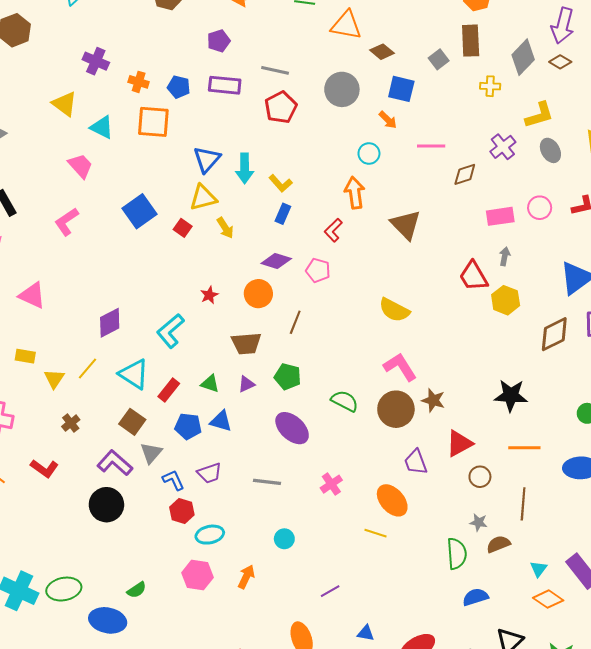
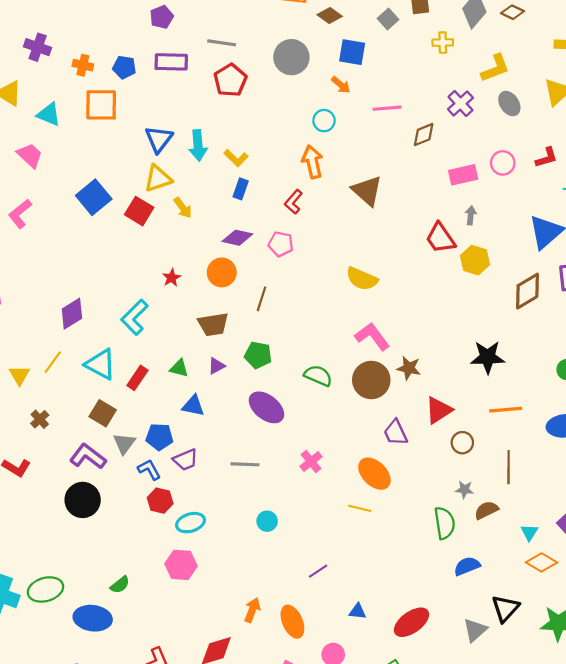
red square: (183, 228) -> (139, 211), size x1.5
blue pentagon: (188, 426) -> (159, 437), moved
orange arrow: (246, 577) -> (252, 610), moved

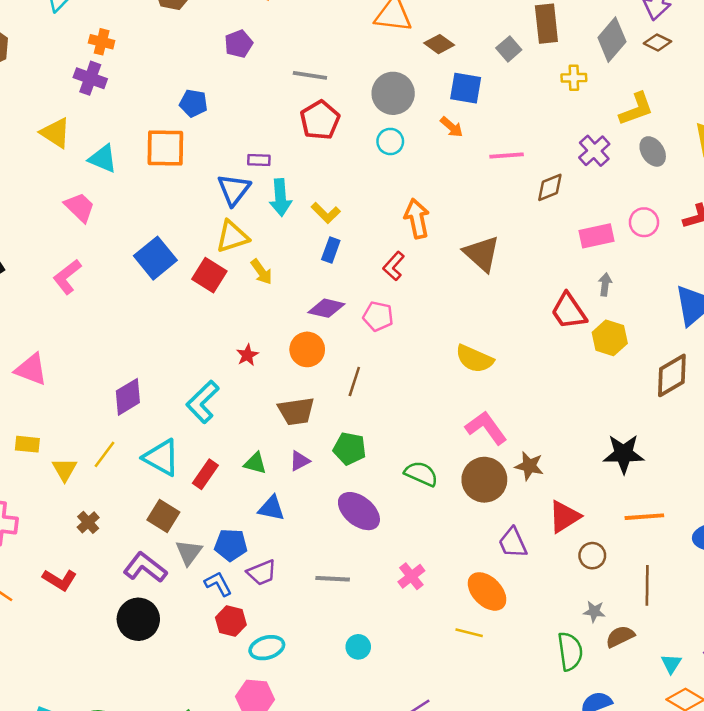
purple rectangle: (171, 62) -> (259, 160), moved, size x0.6
orange cross: (83, 65) -> (102, 42), moved
cyan circle: (324, 121) -> (390, 141), moved

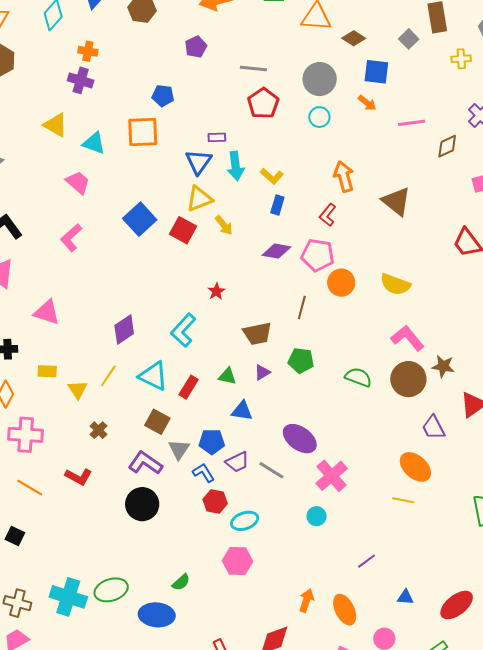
pink pentagon: (378, 316) -> (318, 255), size x1.4
orange circle: (307, 349) -> (341, 283), moved
purple ellipse: (359, 511) -> (300, 439), moved
pink cross: (411, 576) -> (332, 476), moved, size x1.5
gray line: (333, 579) -> (271, 470), moved, turned 32

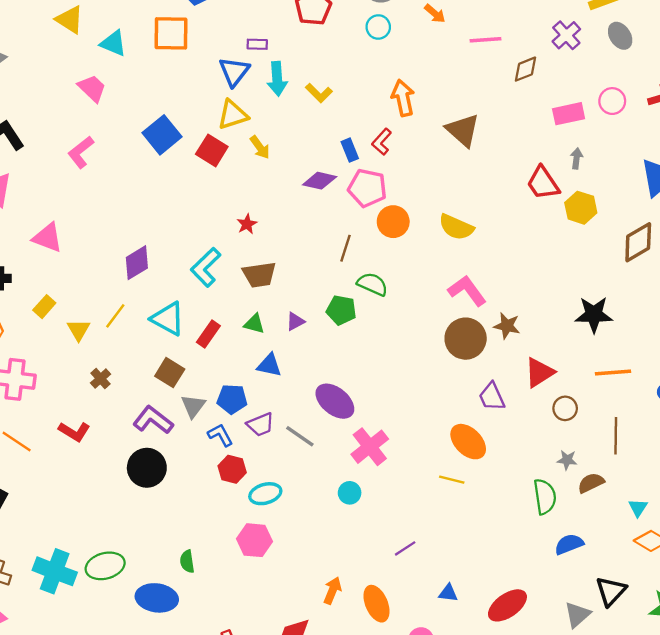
blue rectangle: (277, 205) -> (350, 150), moved, turned -42
brown trapezoid: (257, 334) -> (259, 275), moved
yellow rectangle: (47, 371) -> (44, 307), turned -54
green semicircle: (358, 377) -> (373, 284), moved
green semicircle: (181, 582) -> (187, 561), turned 120

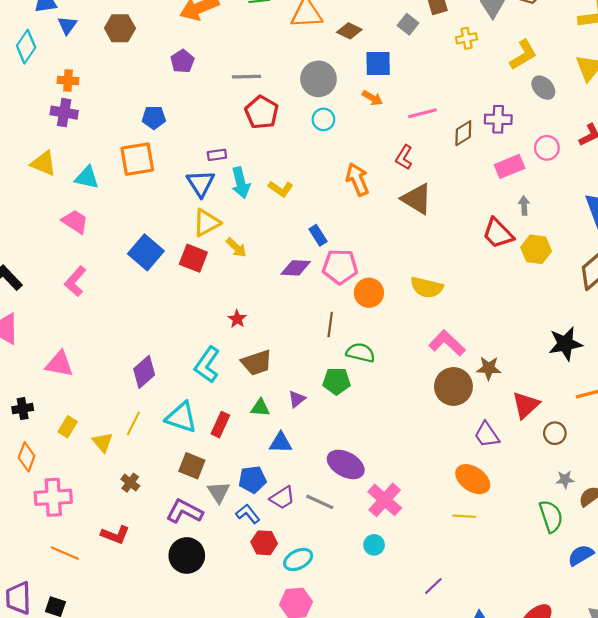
purple cross: (566, 35) -> (498, 119), moved, turned -36
red L-shape: (382, 142) -> (404, 157), moved

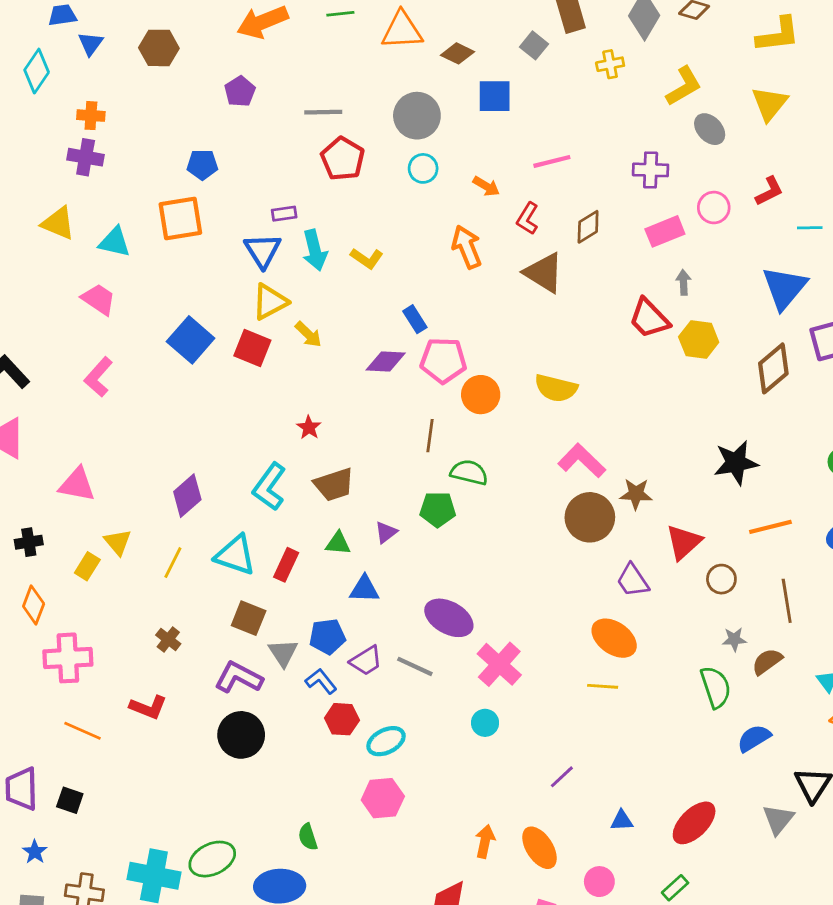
orange arrow: (372, 98) -> (486, 186), moved
brown diamond: (463, 133) -> (588, 227), moved
yellow triangle: (103, 442) -> (118, 542), moved

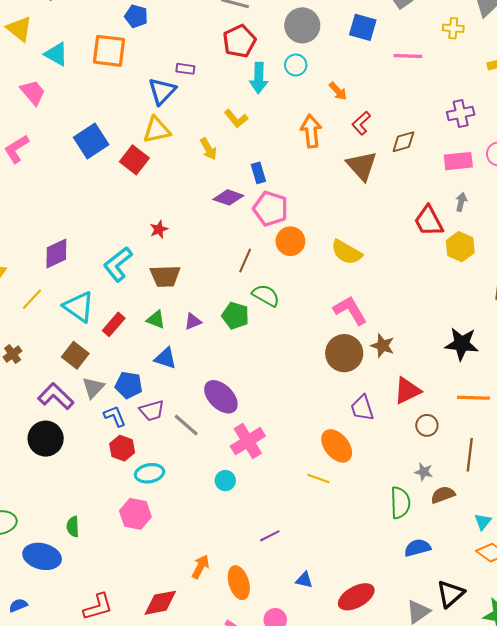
pink line: (552, 161) -> (408, 56), moved
purple cross: (651, 170) -> (461, 113), turned -30
cyan arrow: (315, 250) -> (259, 78), moved
yellow arrow: (308, 334) -> (208, 149), moved

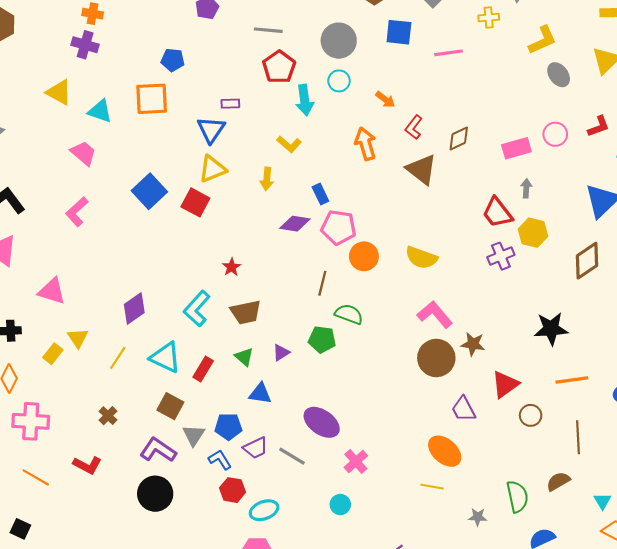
purple cross: (461, 113) -> (501, 256), moved
yellow arrow: (208, 149) -> (267, 179), turned 45
green triangle: (156, 320) -> (244, 357), turned 30
pink cross: (248, 441) -> (356, 462), size x0.7
gray star: (424, 472) -> (478, 517), moved

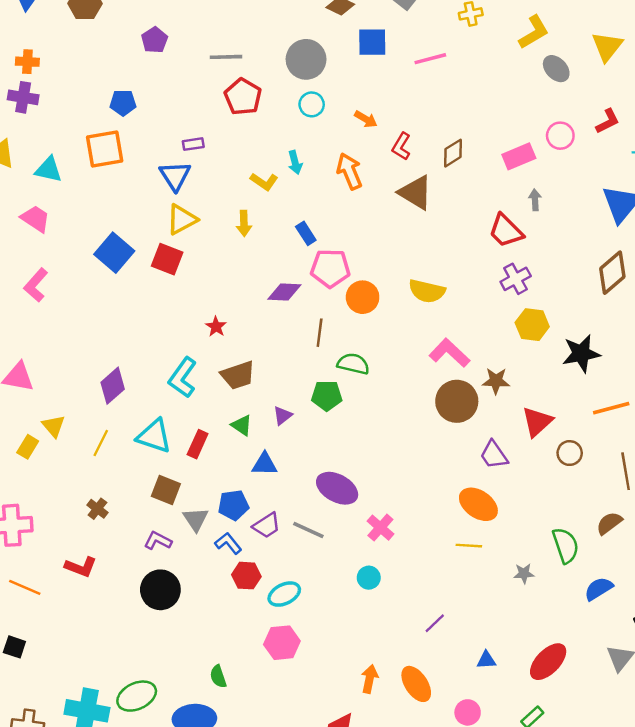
cyan arrow: (305, 100) -> (295, 162), moved, size x0.7
purple diamond: (295, 224) -> (284, 292), moved
yellow hexagon: (533, 233) -> (532, 325), moved
purple L-shape: (158, 450) -> (158, 541), size x0.7

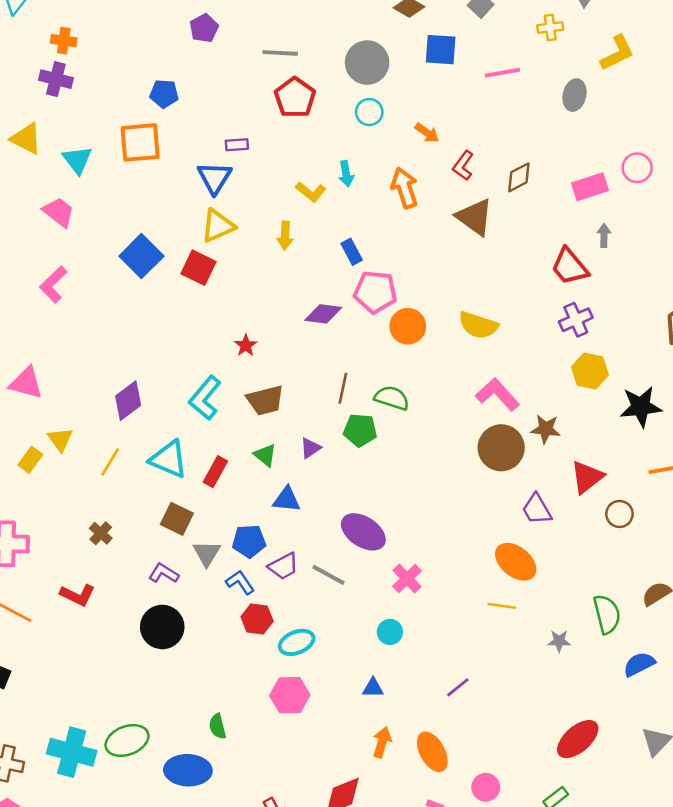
gray ellipse: (556, 69) -> (575, 95), moved, turned 52
cyan triangle: (49, 170) -> (77, 160), turned 36
brown line: (320, 333) -> (343, 388), moved
blue triangle: (486, 660) -> (373, 688), moved

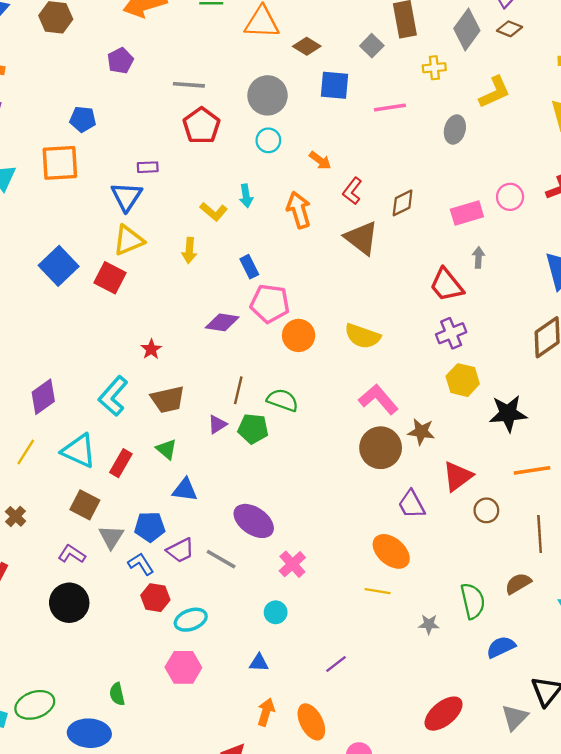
purple triangle: (310, 448) -> (217, 424), moved

